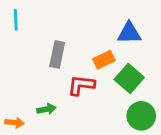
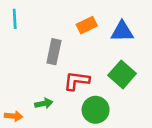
orange rectangle: (104, 60) -> (87, 25), moved
green circle: (141, 116) -> (96, 110), moved

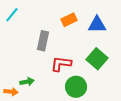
cyan line: (15, 19) -> (12, 15), turned 42
green arrow: (44, 103) -> (27, 82), moved

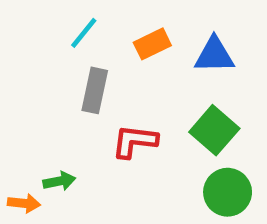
cyan line: (12, 15) -> (84, 33), moved
green circle: (76, 87) -> (228, 192), moved

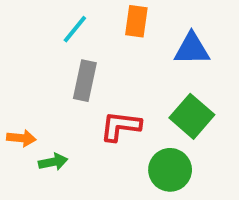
orange rectangle: (152, 44) -> (136, 21), moved, turned -56
green circle: (228, 192) -> (170, 170), moved
orange arrow: (24, 203) -> (21, 138), moved

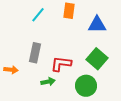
gray rectangle: (85, 81) -> (35, 53), moved
green arrow: (53, 162) -> (48, 82), moved

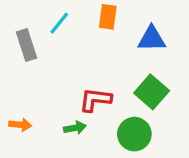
gray rectangle: (35, 53) -> (27, 45), moved, turned -30
orange arrow: (11, 70) -> (20, 125), moved

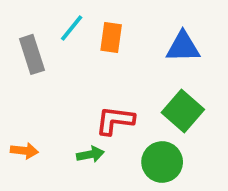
orange rectangle: (108, 17) -> (111, 37), moved

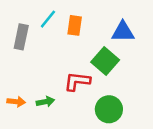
gray rectangle: (32, 54) -> (21, 37), turned 30
green square: (183, 111) -> (105, 61), moved
green arrow: (90, 154) -> (45, 102), moved

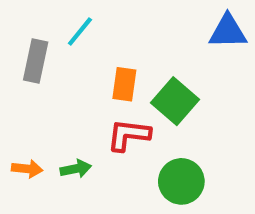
orange rectangle: (75, 25) -> (124, 84), moved
blue triangle: (123, 32) -> (228, 31), moved

